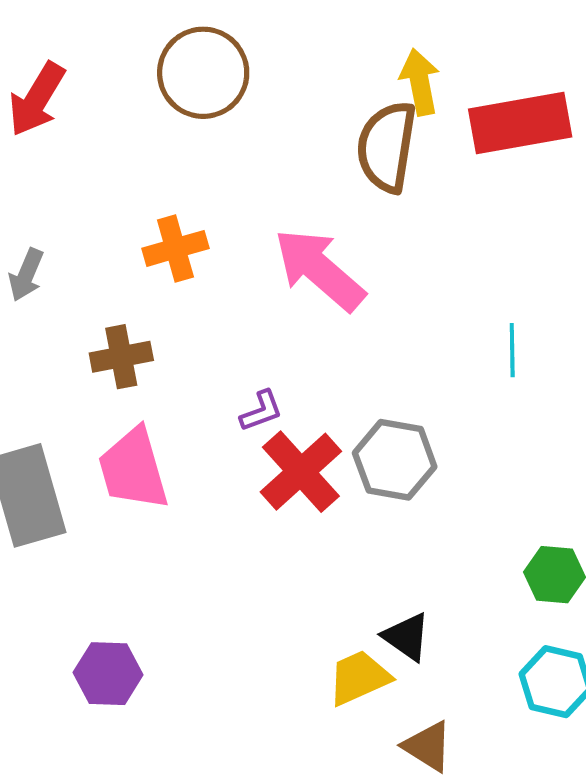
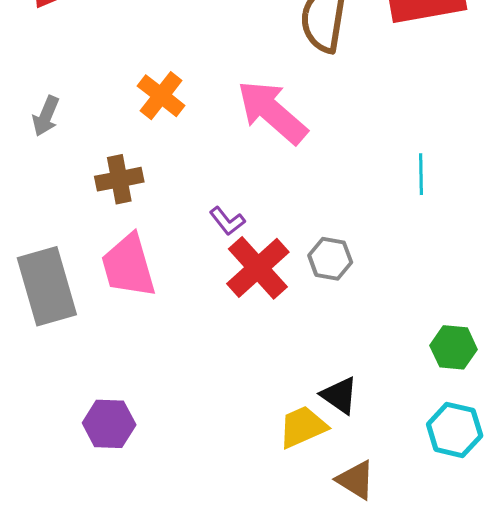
orange cross: (175, 248) -> (161, 96), turned -36
purple L-shape: (261, 411) -> (227, 221), turned 72
gray hexagon: (395, 460) -> (330, 259), size x0.7

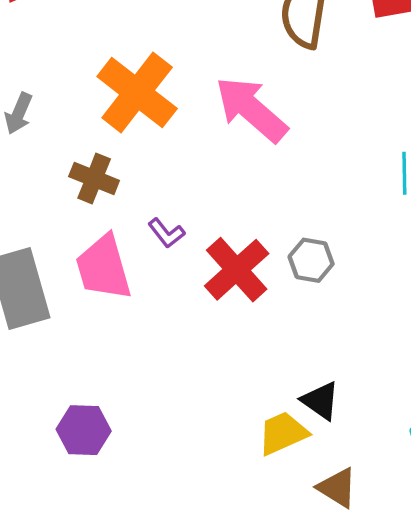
orange cross: (161, 96) -> (137, 93), size x1.6
brown cross: (119, 179) -> (94, 178), turned 33
purple L-shape: (227, 221) -> (166, 233), moved

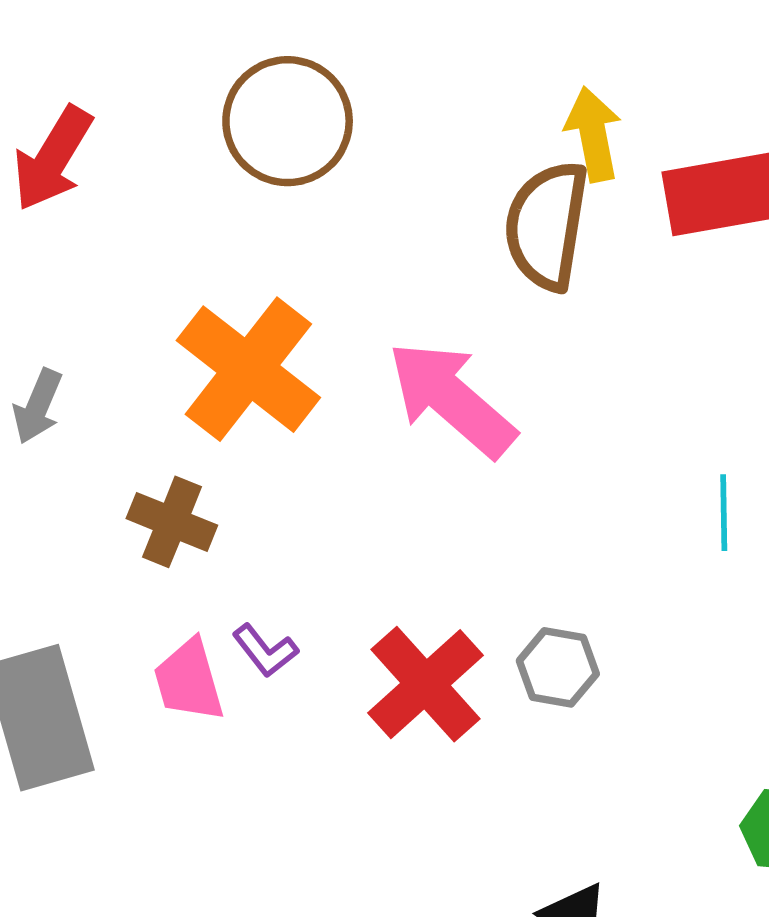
purple L-shape: (166, 233) -> (265, 651), moved
pink trapezoid: (104, 268) -> (189, 680), size x0.7

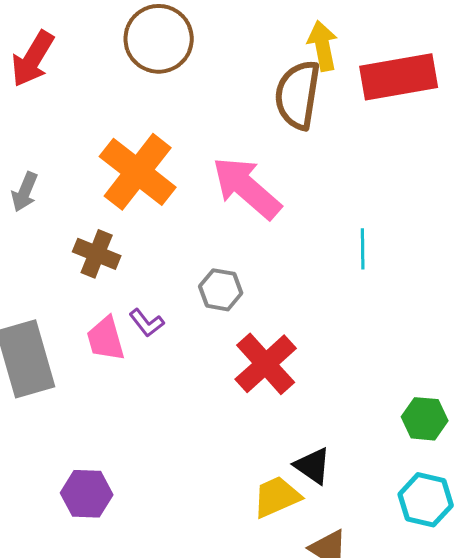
cyan line: (724, 513) -> (363, 249), moved
gray hexagon: (558, 667) -> (221, 290), moved
red cross: (425, 684) -> (266, 364), moved

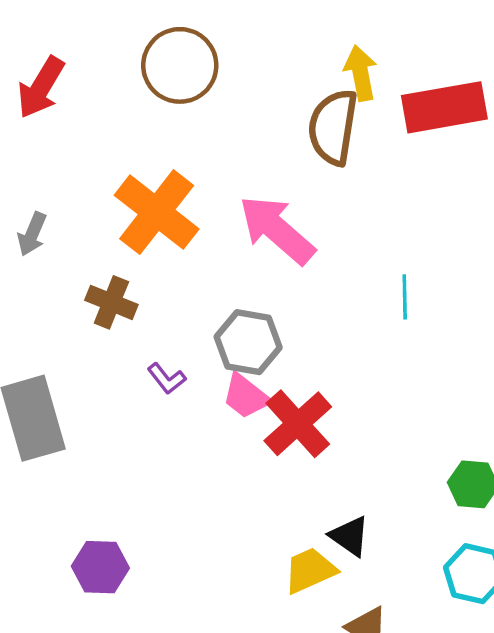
gray hexagon: (221, 290) -> (248, 342), size x1.4
pink trapezoid: (106, 339) -> (246, 396), moved, turned -36

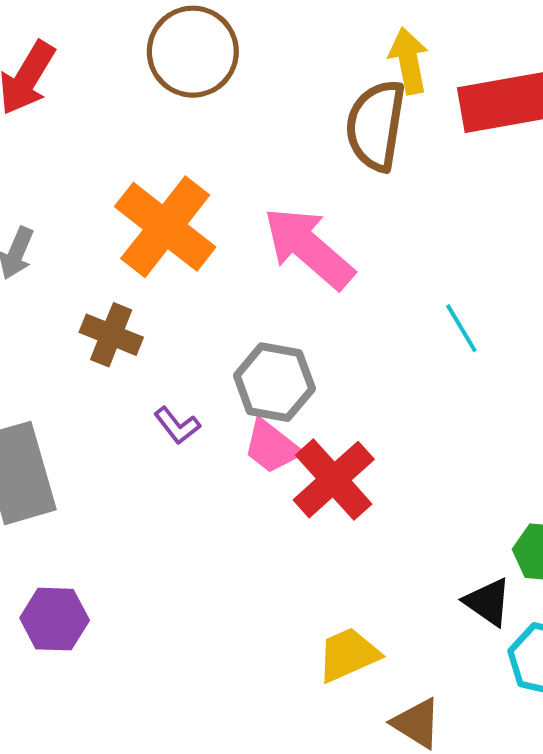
cyan line: (405, 297) -> (461, 328), turned -30
black triangle: (350, 536) -> (488, 602), moved
purple hexagon: (100, 567) -> (55, 619), moved

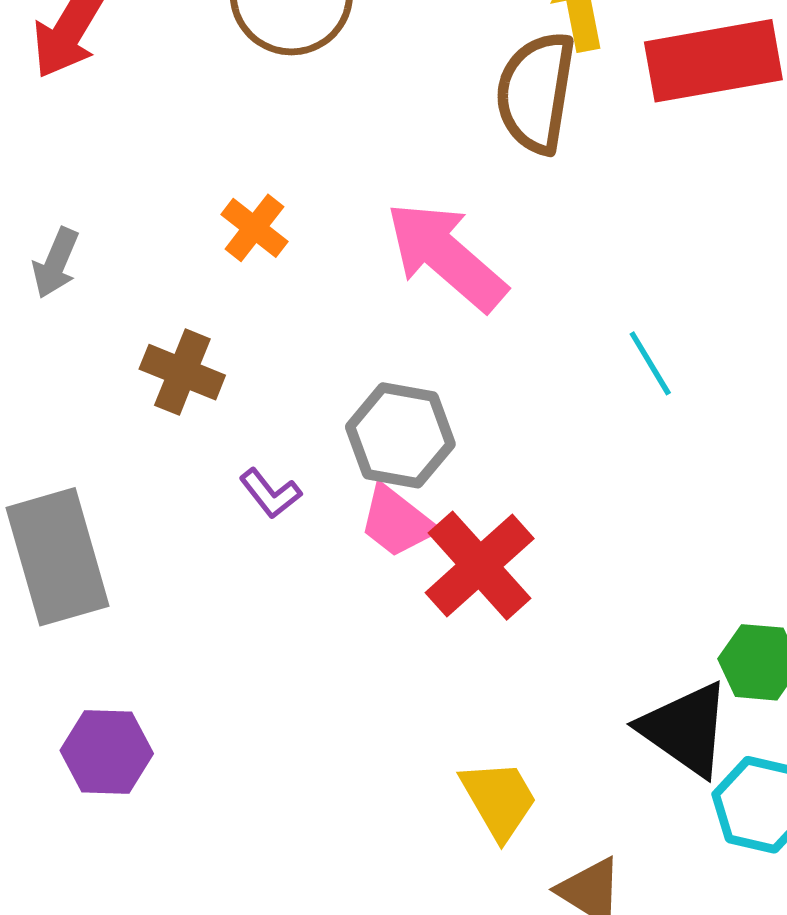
orange cross: (165, 227) -> (254, 228), size x0.5
black triangle: (488, 602) -> (685, 729), size x1.5
yellow trapezoid: (348, 655) -> (499, 799), turned 84

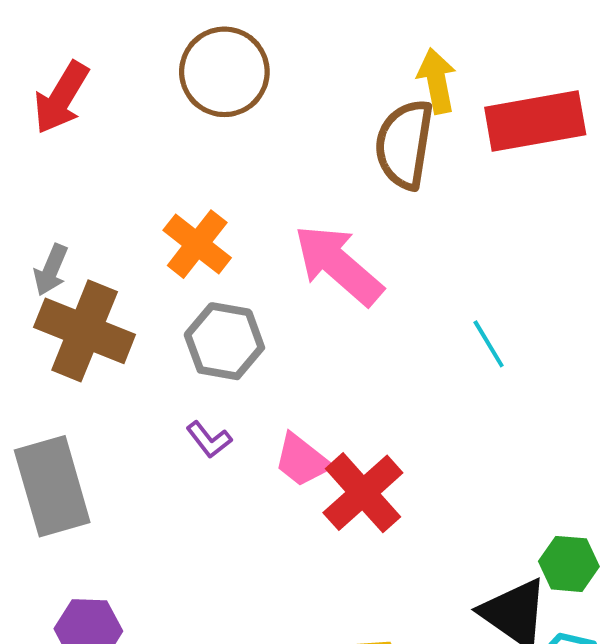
orange cross: (254, 228) -> (197, 244), size x1.4
brown cross: (182, 372) -> (85, 331), moved, size x1.6
gray hexagon: (400, 435) -> (224, 341), moved

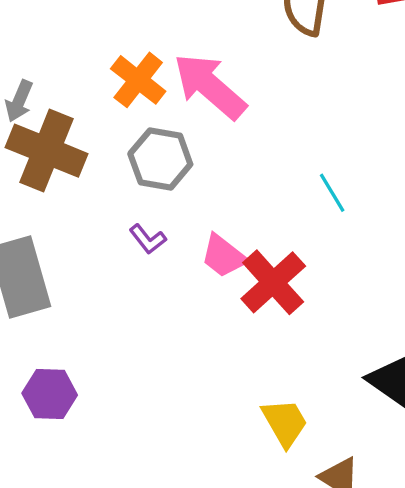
pink arrow: (338, 265) -> (210, 86), moved
cyan line: (489, 344) -> (332, 193), moved

